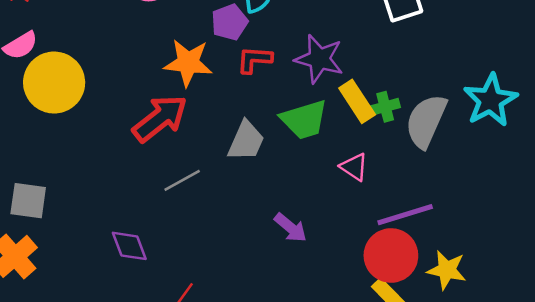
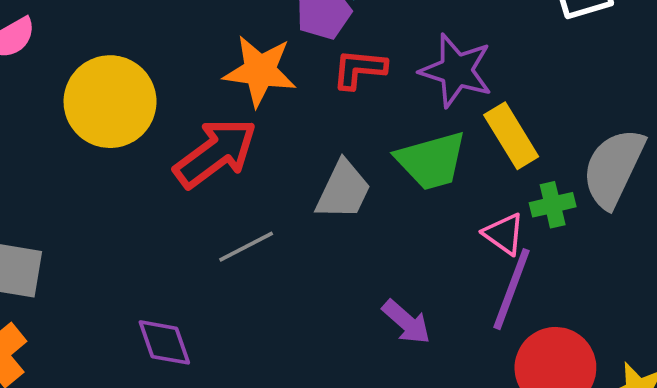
yellow circle: (54, 83) -> (110, 102), moved
green cross: (385, 107) -> (553, 205), moved
purple line: (405, 215) -> (512, 289), moved, turned -54

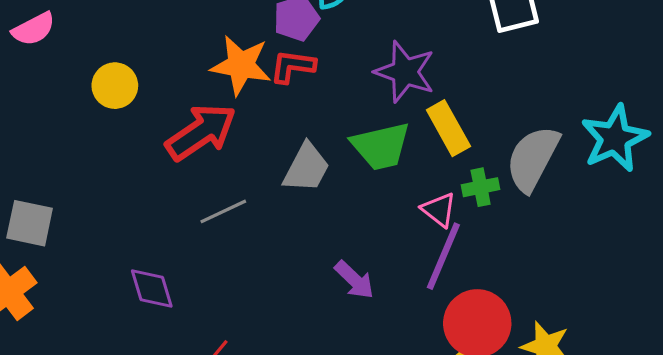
red L-shape: (359, 69) -> (293, 66), moved
yellow circle: (110, 102) -> (115, 86), size x0.6

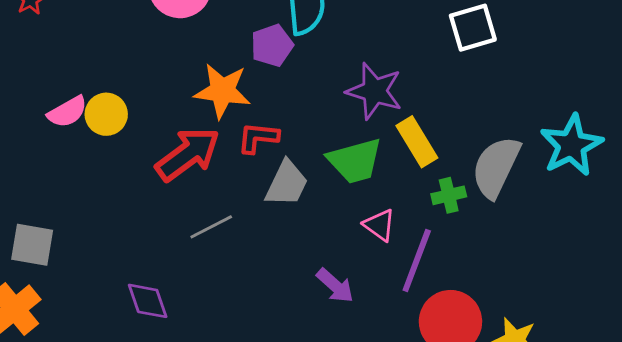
pink semicircle: (34, 29) -> (67, 112), moved
red L-shape: (293, 66) -> (258, 138), moved
pink triangle: (439, 210) -> (380, 225), moved

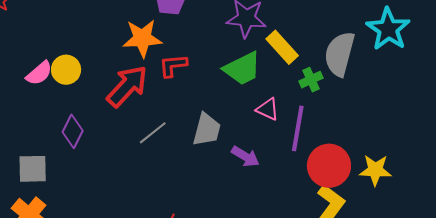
gray trapezoid: (287, 184) -> (207, 130), moved
purple diamond: (148, 301) -> (73, 131), moved, turned 56

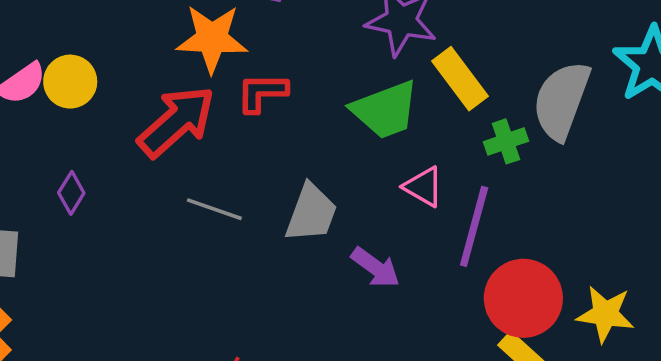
purple diamond: (73, 131) -> (71, 193), size x0.7
gray line: (153, 133) -> (214, 209), turned 52

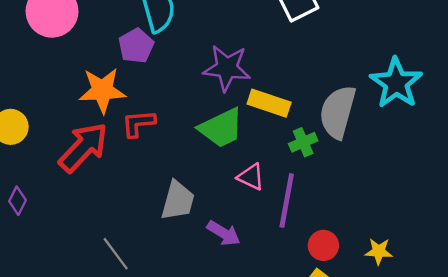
yellow rectangle: (460, 79) -> (269, 103), turned -30
gray line: (214, 209) -> (116, 254), moved, turned 39
red circle: (523, 298) -> (323, 245), size x0.6
yellow star: (605, 314) -> (379, 251), size x0.7

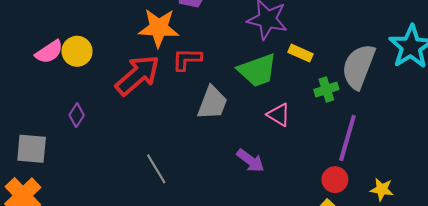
yellow rectangle: (269, 103) -> (301, 53), size x0.7
purple line: (287, 200) -> (347, 138), moved
gray trapezoid: (178, 201) -> (212, 103), moved

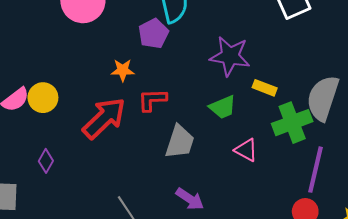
orange star: (159, 28) -> (123, 70), size x0.6
green trapezoid: (257, 70) -> (223, 107), size x0.7
green cross: (326, 89) -> (292, 123), size x1.6
purple arrow: (250, 161) -> (190, 199), moved

